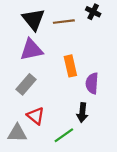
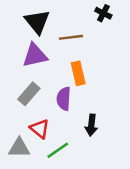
brown line: (64, 22) -> (71, 37), moved
purple semicircle: (92, 83) -> (64, 99), moved
green line: (64, 135) -> (58, 150), moved

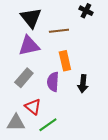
black arrow: (91, 125) -> (83, 84), moved

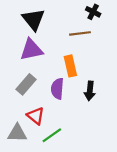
brown line: (59, 31) -> (80, 33), moved

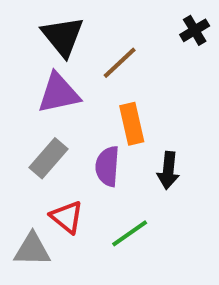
black cross: (93, 12) -> (195, 30), moved, turned 32
brown line: (80, 33) -> (120, 63), moved, turned -36
green line: (52, 135) -> (130, 233), moved

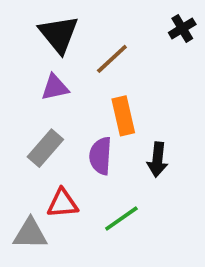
purple triangle: (59, 93) -> (55, 87), size x0.7
red triangle: (67, 217) -> (62, 203), turned -44

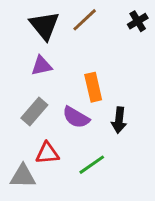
brown line: (112, 59) -> (85, 20), moved
purple semicircle: (101, 156) -> (76, 117), turned -64

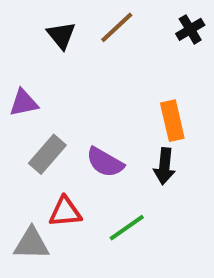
black triangle: (44, 26) -> (61, 35), size x0.7
purple triangle: (42, 66) -> (24, 103), moved
orange rectangle: (93, 87) -> (172, 121), moved

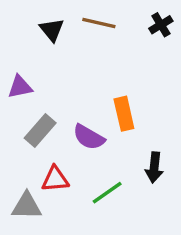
brown line: (117, 27) -> (99, 23), turned 56
orange rectangle: (172, 121) -> (124, 114), moved
black arrow: (164, 166) -> (154, 167), moved

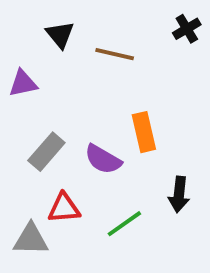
brown line: (99, 23) -> (115, 54), moved
purple triangle: (20, 87) -> (23, 83), moved

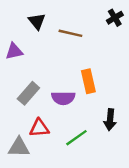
purple semicircle: (103, 159) -> (63, 98), turned -30

